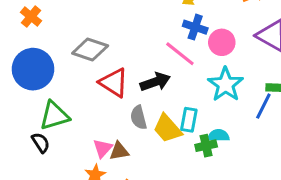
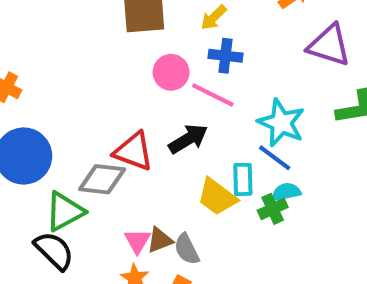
pink circle: (222, 42) -> (171, 72), moved
gray diamond: (90, 49) -> (102, 179), moved
blue line: (263, 106) -> (275, 158), moved, turned -68
gray semicircle: (139, 117) -> (187, 249), moved
black semicircle: (41, 143) -> (54, 251), size x1.5

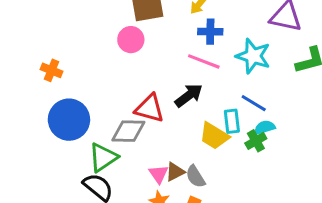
pink circle: (171, 72) -> (131, 40), moved
cyan star: (281, 123) -> (253, 56), moved

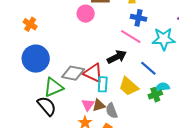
cyan star: (253, 56) -> (164, 39), turned -30
blue line: (254, 103) -> (148, 68), moved
red triangle: (150, 108) -> (93, 73), moved
cyan rectangle: (232, 121) -> (103, 84), moved

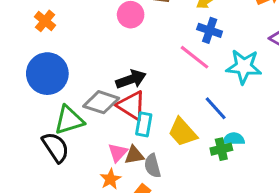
black arrow: (117, 57) -> (131, 79), moved

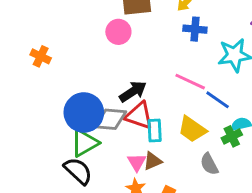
pink line: (195, 57) -> (190, 82), moved
blue circle: (47, 74) -> (84, 113), moved
gray semicircle: (153, 166) -> (209, 164), moved

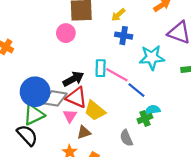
yellow trapezoid: (192, 129) -> (95, 111), moved
cyan rectangle: (155, 130) -> (101, 68), moved
pink triangle: (137, 162) -> (70, 116), moved

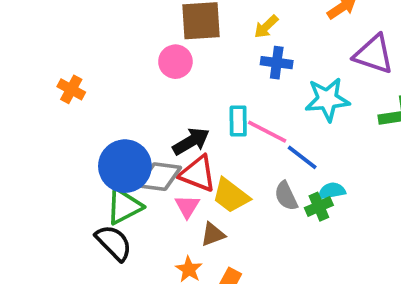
gray semicircle: (126, 138) -> (286, 196), moved

